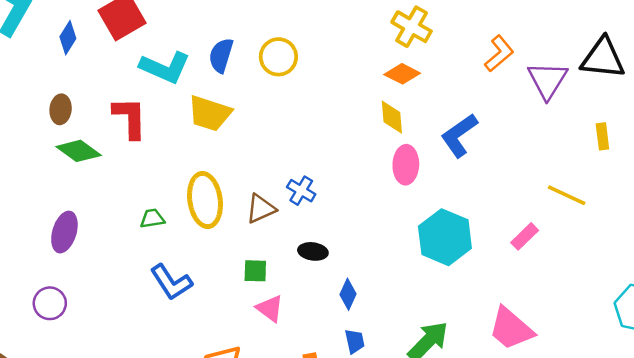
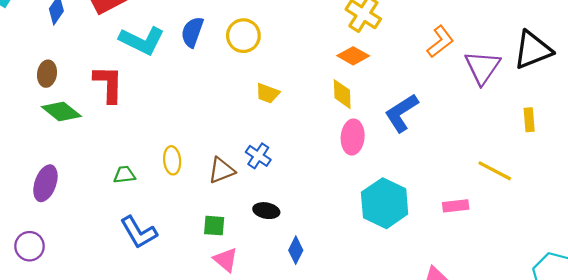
black triangle: (603, 58) -> (533, 50), turned -30
yellow trapezoid: (210, 113) -> (268, 93), moved, size x0.6
yellow ellipse: (205, 200) -> (172, 160), size x0.6
pink rectangle: (525, 236) -> (456, 206), turned 35

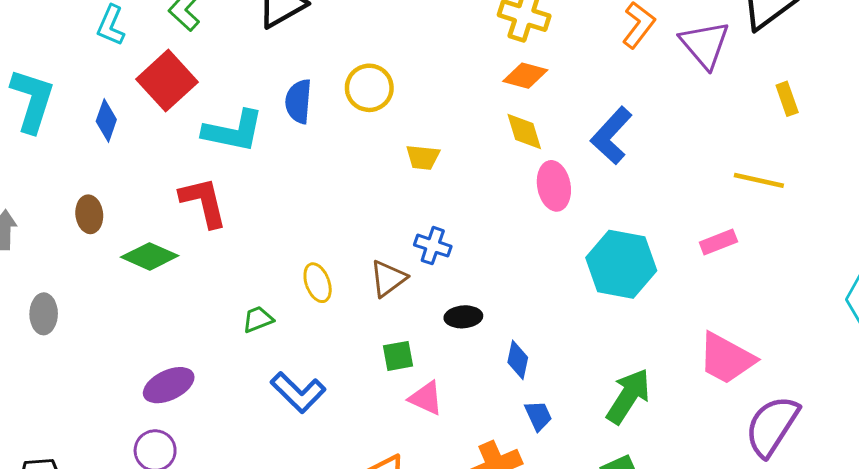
brown ellipse: (47, 74) -> (89, 214), moved
purple ellipse: (45, 183) -> (169, 385), moved, turned 60

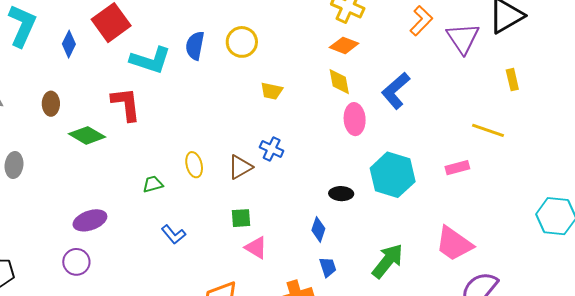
black ellipse: (463, 317) -> (341, 194), moved
blue L-shape: (298, 392) -> (174, 234), size x0.7

